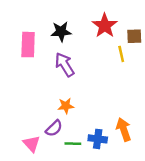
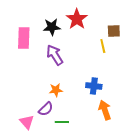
red star: (105, 26) -> (77, 19), moved
blue cross: (98, 139) -> (94, 86), moved

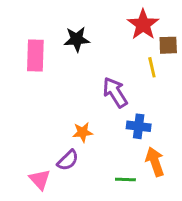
red star: (77, 19) -> (143, 25), moved
purple arrow: (55, 55) -> (115, 92), moved
green line: (62, 122) -> (125, 179), moved

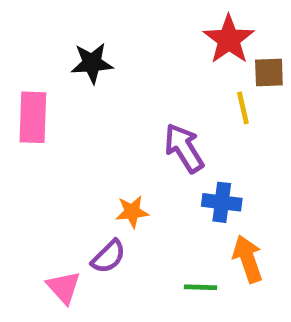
black star: (77, 39) -> (92, 63), moved
pink rectangle: (35, 56) -> (33, 117), moved

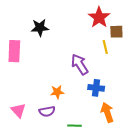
purple semicircle: (108, 257) -> (47, 111), turned 35
pink triangle: (64, 287) -> (18, 110), moved
green line: (201, 287) -> (75, 126), moved

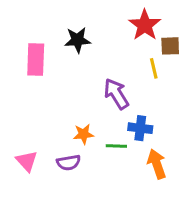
black star: (40, 28) -> (78, 40), moved
pink rectangle: (14, 51) -> (36, 59), moved
green line: (75, 126) -> (116, 146), moved

